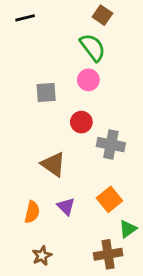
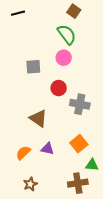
purple triangle: (66, 206) -> (47, 149), turned -32
orange semicircle: (32, 212) -> (23, 153), turned -147
green triangle: (128, 229) -> (92, 165), turned 40

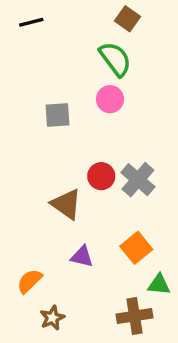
red circle: (59, 88) -> (101, 176), moved
gray cross: (80, 104) -> (138, 180), turned 30
orange semicircle: (23, 153) -> (30, 281), moved

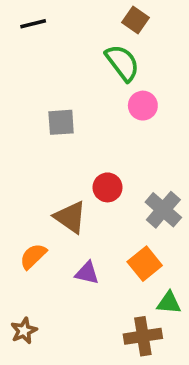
pink circle: (110, 99) -> (143, 106), moved
gray cross: (138, 180) -> (163, 210), moved
orange semicircle: (30, 281) -> (33, 256), moved
brown star: (52, 318) -> (24, 331), moved

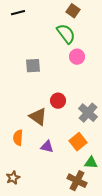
orange semicircle: (33, 256) -> (18, 138), turned -42
brown cross: (143, 336) -> (77, 181), turned 36

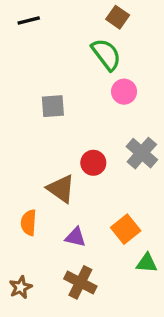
gray cross: (88, 113) -> (142, 153), moved
brown cross: (77, 181) -> (80, 282), moved

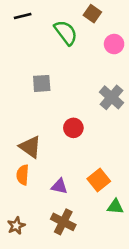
green semicircle: (106, 54) -> (66, 33), moved
pink circle: (124, 92) -> (114, 44), moved
gray cross: (142, 153) -> (112, 97), moved
brown triangle: (61, 189) -> (30, 147), moved

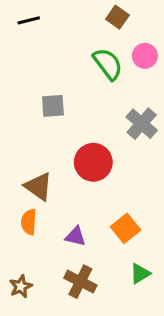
green semicircle: (66, 33) -> (108, 64), moved
red circle: (73, 128) -> (93, 162), size x1.5
green triangle: (115, 207) -> (140, 274), moved, turned -36

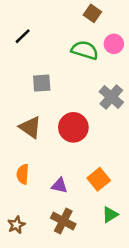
black line: (29, 20) -> (23, 36), moved, turned -30
green semicircle: (108, 64) -> (85, 50), turned -36
brown triangle: (38, 186) -> (30, 127), moved

